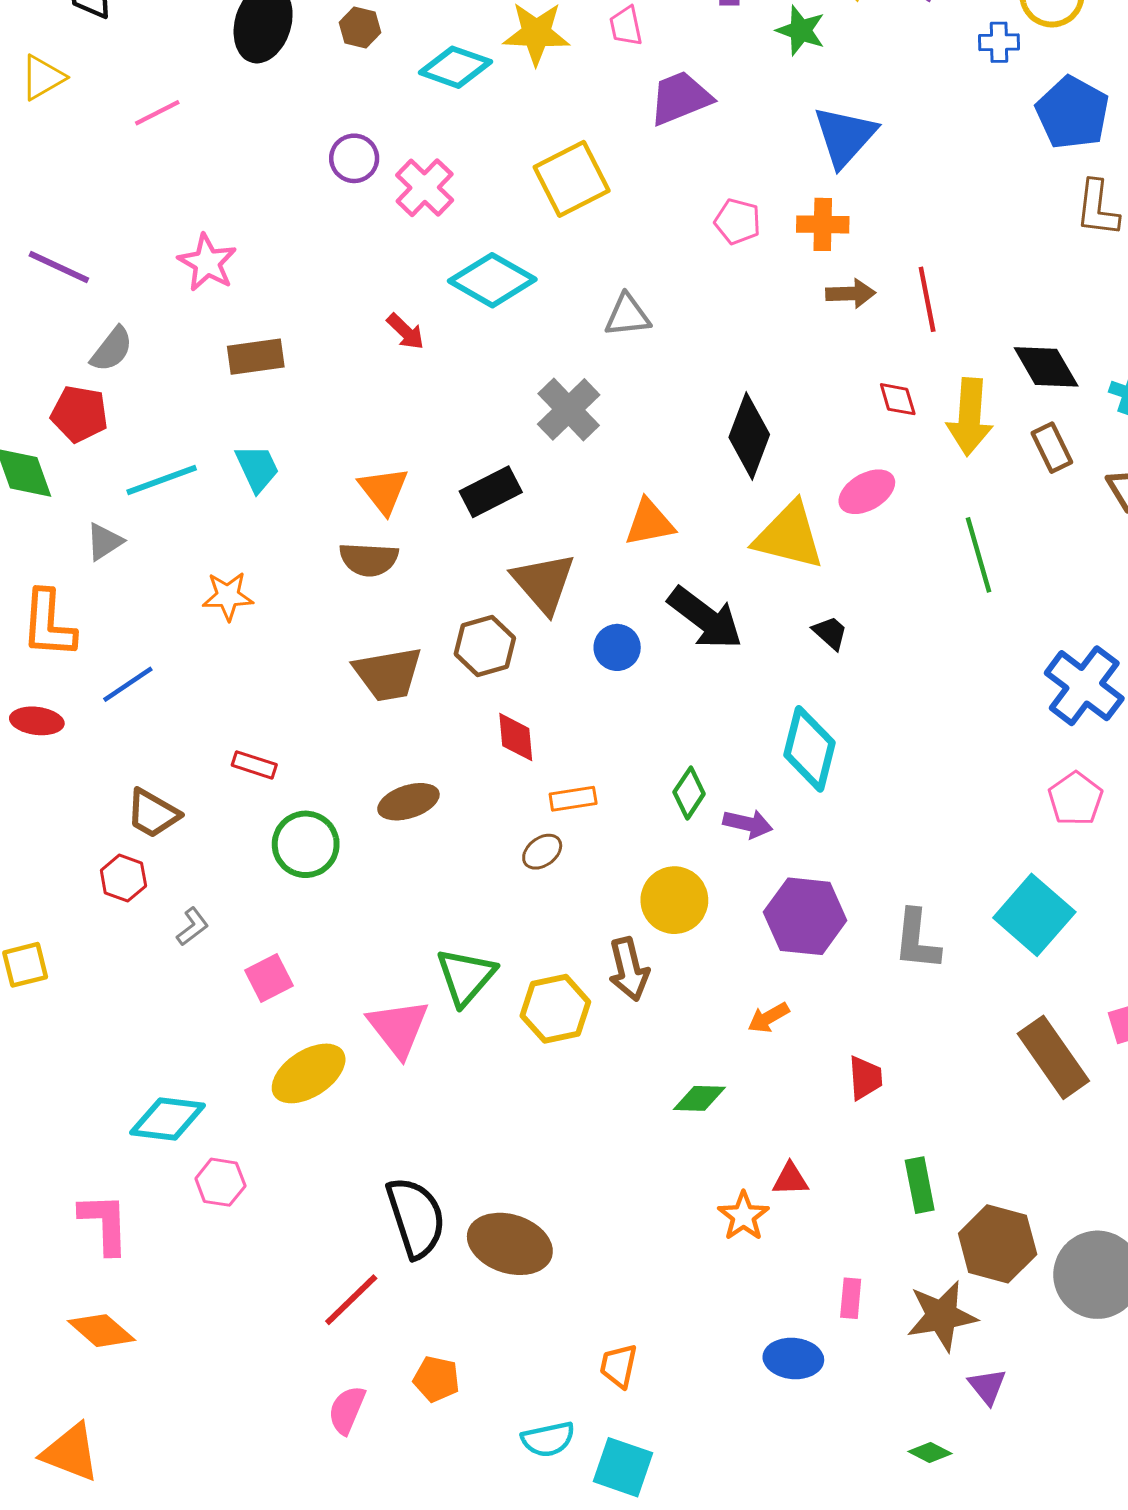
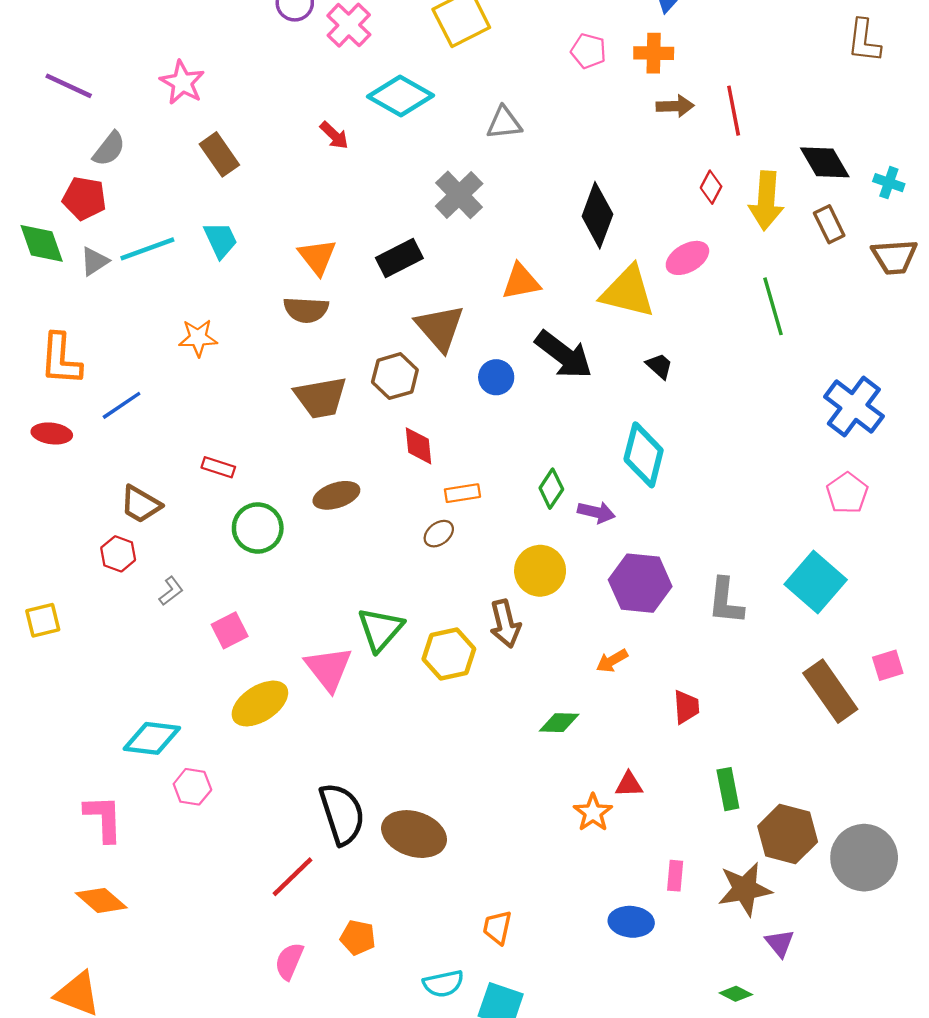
brown rectangle: (256, 357) -> (219, 154), turned 63
red diamond: (898, 399) -> (711, 187), turned 44
gray triangle: (104, 542) -> (95, 261), moved

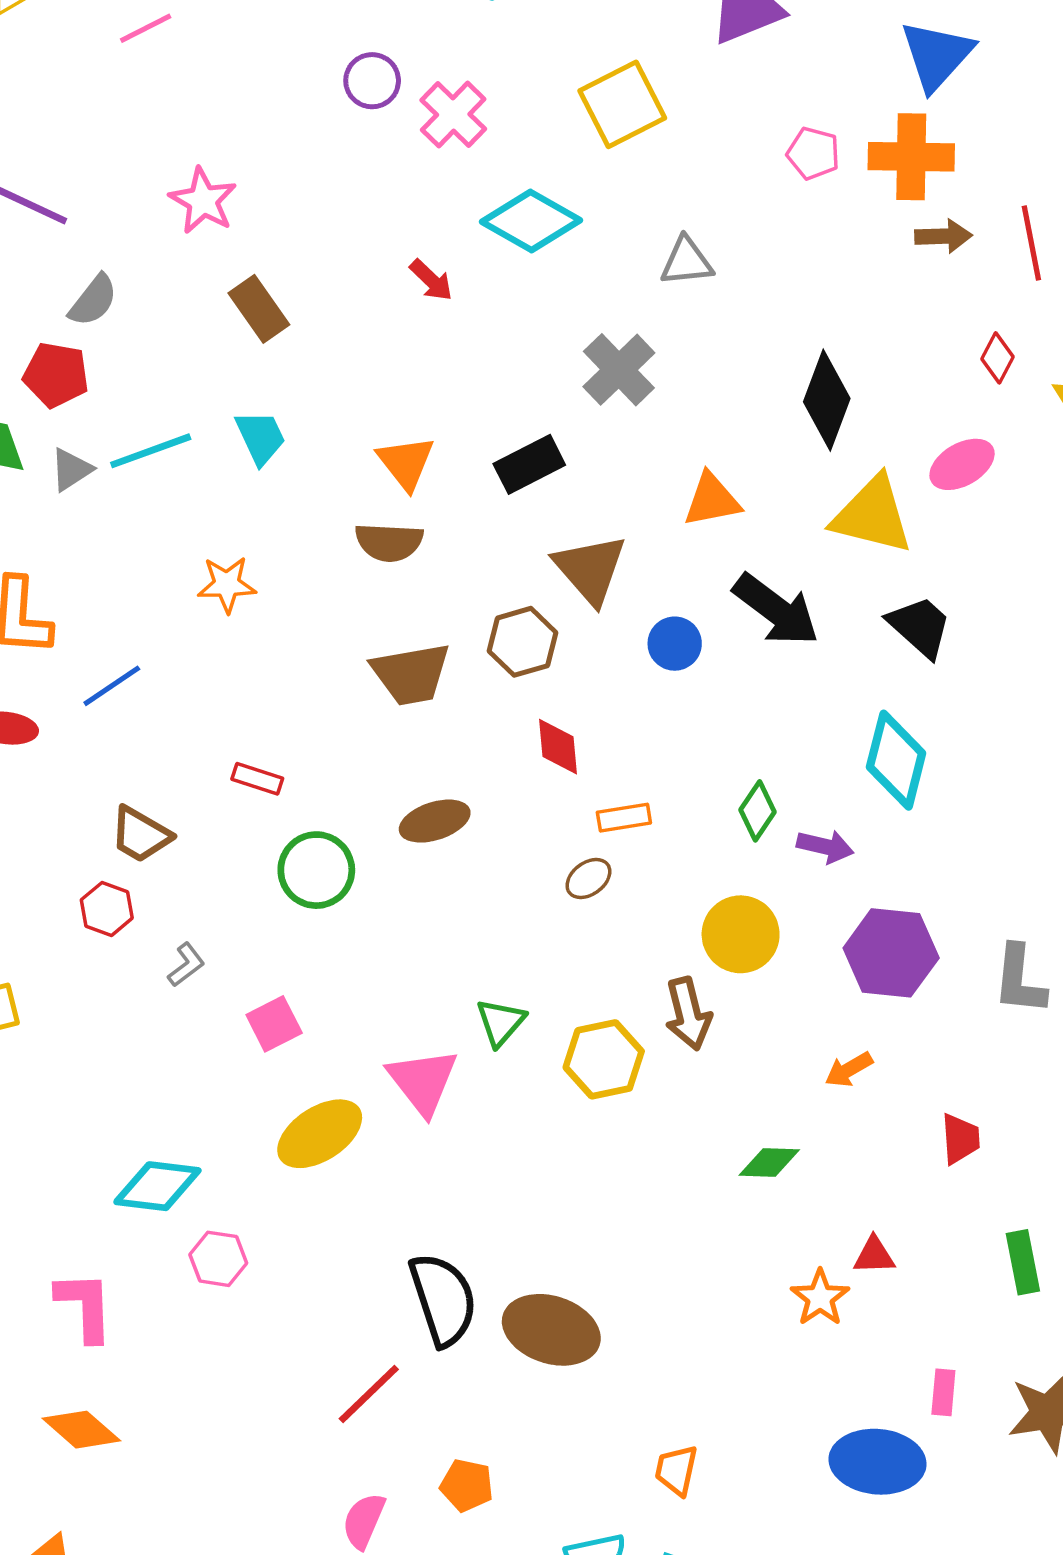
orange cross: (654, 53) -> (911, 157), size x1.4
black trapezoid: (659, 366) -> (920, 627), size x1.6
green triangle: (380, 629) -> (501, 1022), size x0.7
blue ellipse: (631, 922) -> (878, 1462), size x1.4

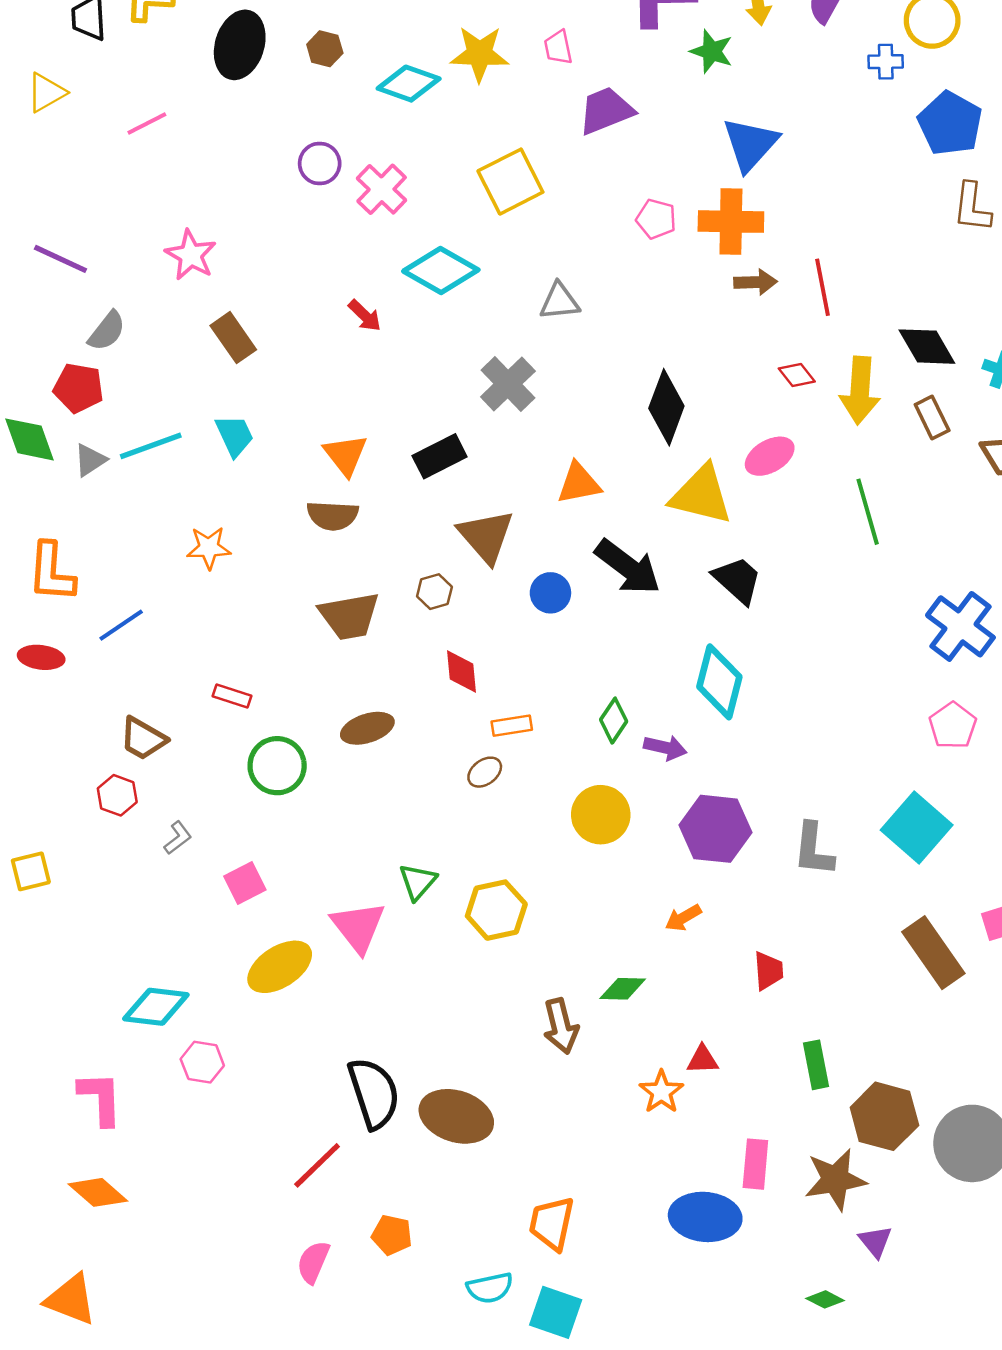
red diamond: (998, 358) -> (797, 375), turned -66
brown hexagon: (523, 642) -> (434, 592), size x0.7
brown arrow: (688, 1014) -> (561, 1026), moved
pink rectangle: (943, 1392) -> (755, 1164), size x1.4
orange trapezoid: (676, 1470) -> (552, 1223), size x1.4

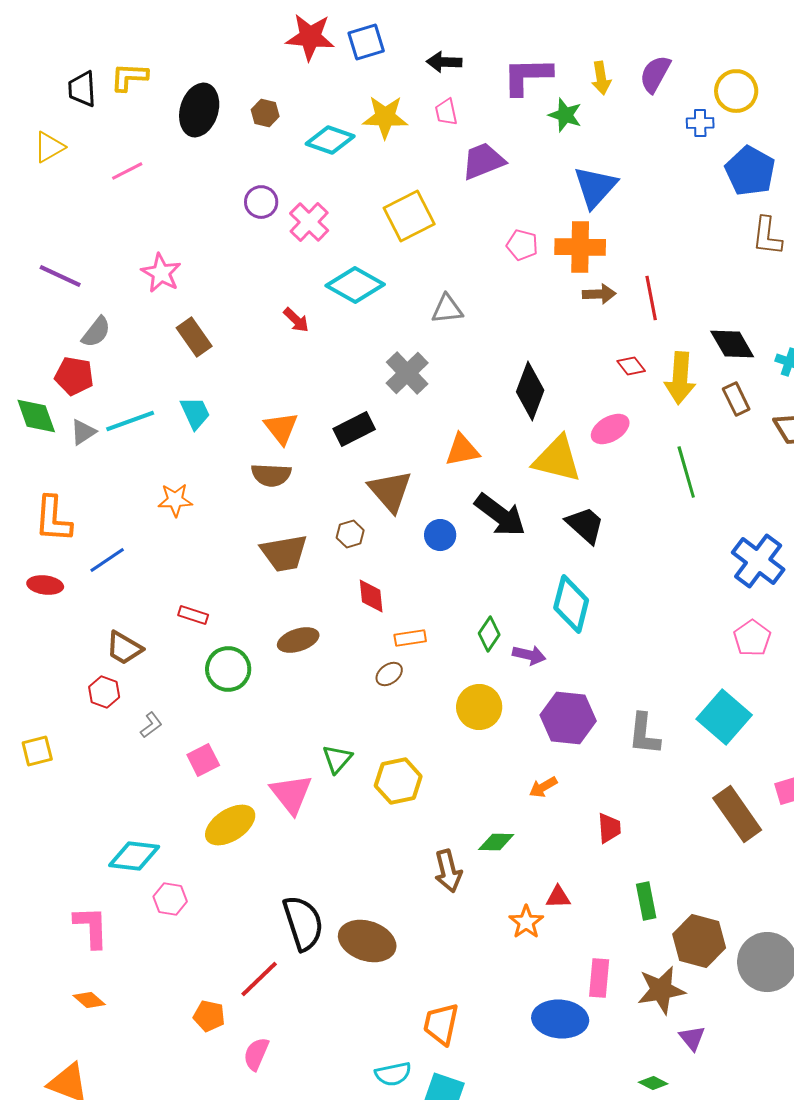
orange diamond: (98, 1192) -> (89, 1000), size x0.7
orange pentagon: (392, 1235) -> (209, 1016), moved

